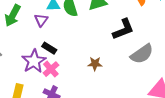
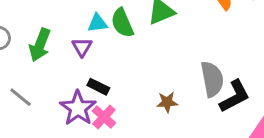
black L-shape: (123, 29) -> (235, 96), moved
gray semicircle: (142, 54) -> (212, 79), moved, turned -60

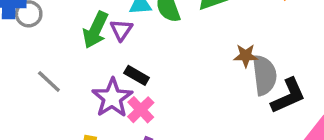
green arrow: (40, 45) -> (95, 30), moved
brown star: (167, 102) -> (246, 56), moved

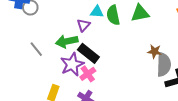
green arrow: (95, 30) -> (67, 41), moved, turned 45
black rectangle: (137, 75) -> (88, 53), size x1.5

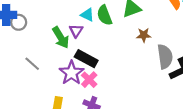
cyan triangle: (97, 12) -> (87, 15), turned 32
green arrow: (67, 41) -> (61, 38), moved, turned -100
brown star: (155, 51) -> (144, 35), moved

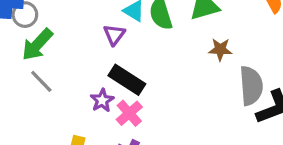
green arrow: (61, 38) -> (37, 45), moved, turned 70
purple star: (71, 73) -> (102, 100), size x0.6

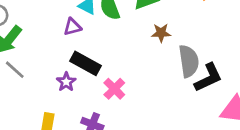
purple triangle: (114, 35) -> (72, 27), turned 42
pink cross: (129, 113) -> (114, 89), moved

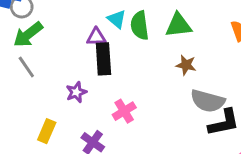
gray semicircle: (189, 61) -> (208, 101), turned 100
black rectangle: (85, 63) -> (103, 59), moved, turned 44

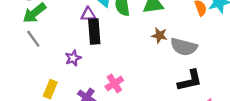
gray semicircle: (208, 101) -> (184, 47), moved
pink cross: (124, 111) -> (114, 83), moved

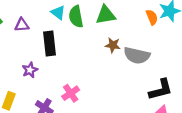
purple triangle: (88, 14) -> (22, 25), moved
black L-shape: (190, 81) -> (161, 90), moved

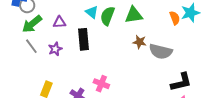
green semicircle: (76, 17) -> (107, 16), turned 30
purple star: (30, 70) -> (55, 49), moved
pink cross: (71, 93) -> (101, 84), turned -35

